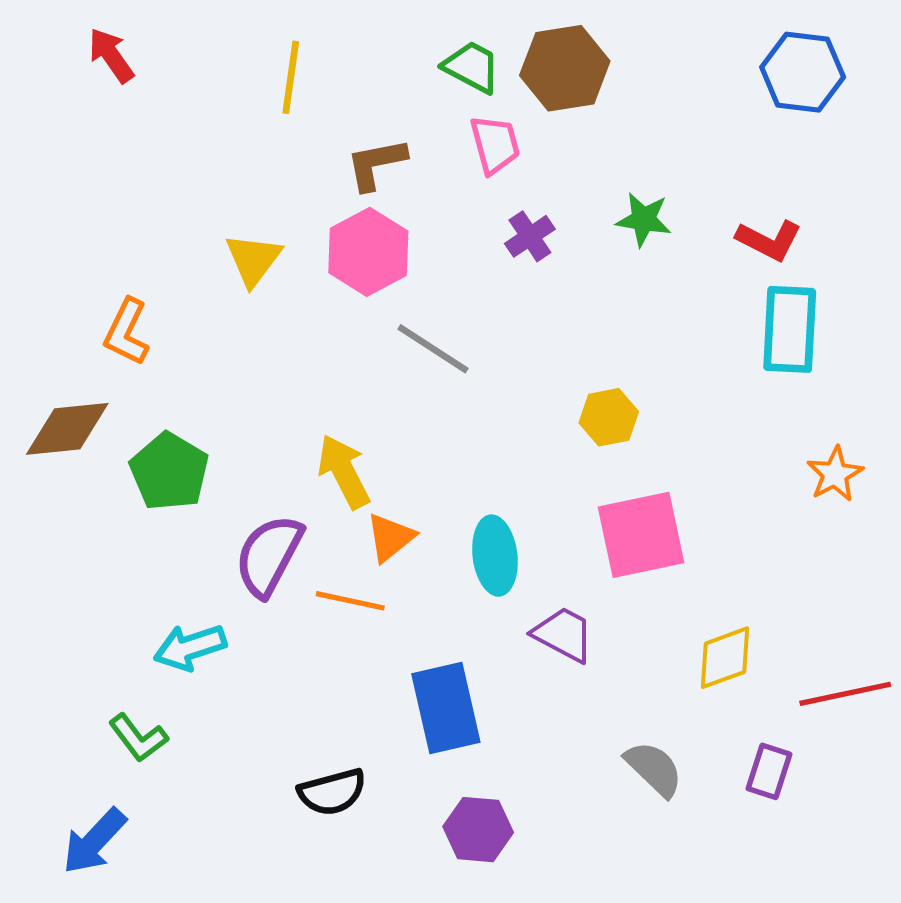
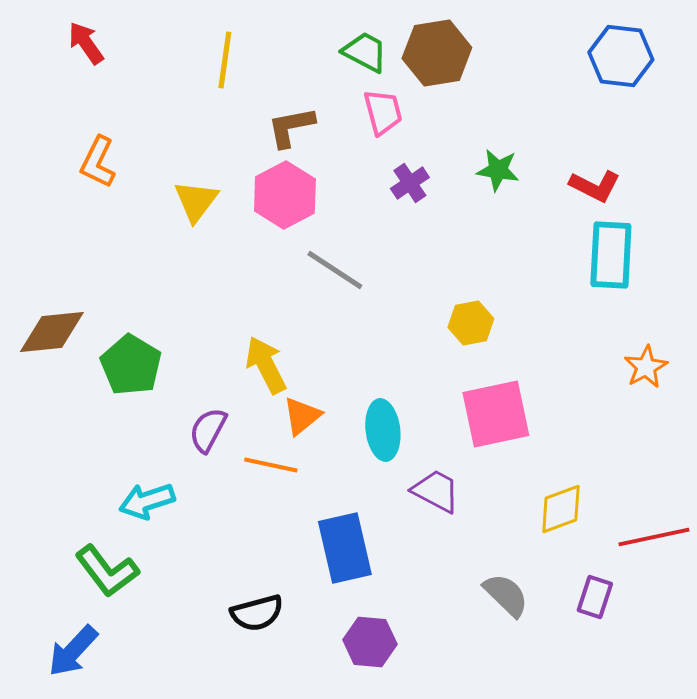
orange L-shape: (127, 332) -> (98, 162), moved
purple semicircle: (269, 556) -> (208, 430), size x0.7
green L-shape: (138, 738) -> (107, 571), size x1.4

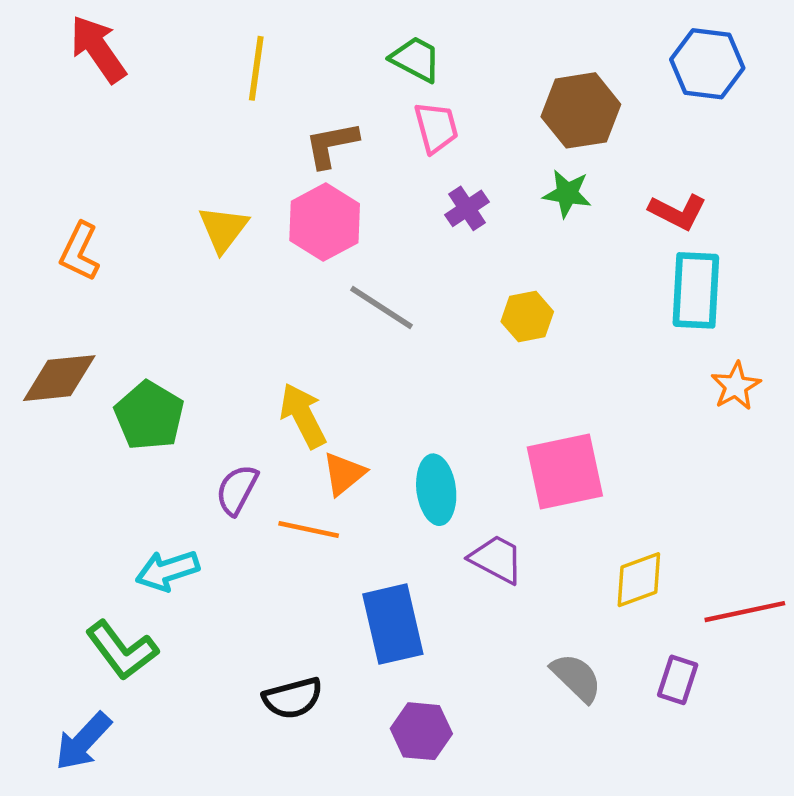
red arrow: (86, 43) -> (98, 49), size x1.4
brown hexagon: (437, 53) -> (581, 110), moved
orange L-shape: (98, 162) -> (80, 252), moved
yellow hexagon: (471, 323) -> (527, 317), moved
orange star: (646, 367) -> (736, 386), moved

